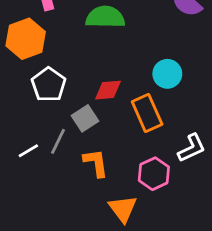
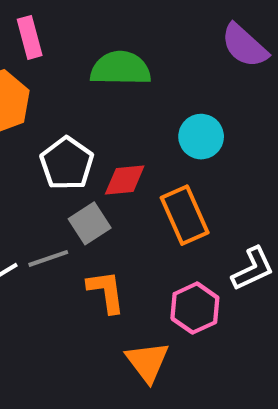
cyan circle: (167, 74) -> (201, 137), moved
white pentagon: (49, 85) -> (67, 163), moved
gray line: (58, 141) -> (48, 258), turned 45

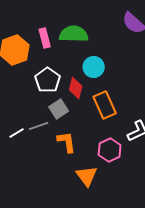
pink rectangle: (30, 37) -> (45, 38), moved
cyan circle: (201, 137) -> (94, 67), moved
red diamond: (125, 180) -> (76, 88), turned -70

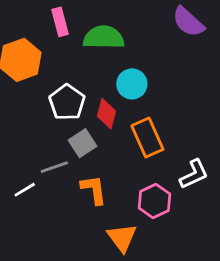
pink rectangle: (45, 38) -> (60, 22), moved
white line: (17, 133) -> (25, 190), moved

